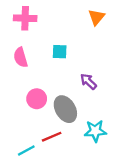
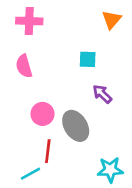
cyan square: (60, 52) -> (88, 59), moved
cyan star: (95, 131) -> (110, 170), moved
red line: (52, 137) -> (48, 151), moved, turned -60

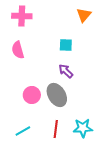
purple arrow: (102, 94) -> (66, 71), moved
pink circle: (42, 114) -> (32, 95), moved
red line: (48, 151) -> (56, 129), moved

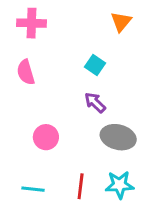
cyan square: (66, 45) -> (95, 65), turned 32
gray ellipse: (57, 95) -> (118, 137), moved, turned -45
cyan line: (23, 131) -> (33, 189), turned 35

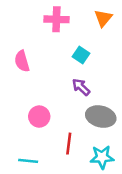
pink cross: (32, 23) -> (56, 19), moved
red line: (81, 186) -> (69, 144), moved

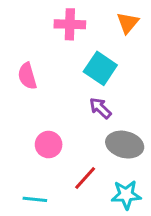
cyan square: (81, 55) -> (100, 68), size x1.5
red line: (69, 144) -> (85, 178), turned 35

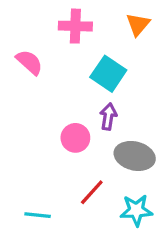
pink semicircle: (27, 76) -> (29, 62), moved, turned 148
purple arrow: (100, 108) -> (108, 116), turned 55
pink circle: (49, 145) -> (75, 138), moved

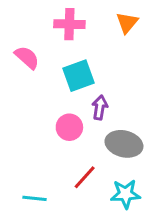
cyan square: (108, 74) -> (78, 76), moved, turned 36

